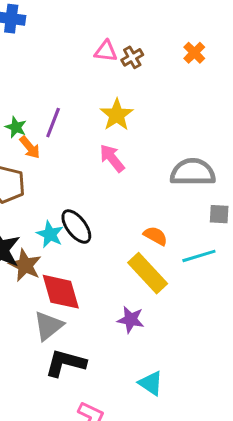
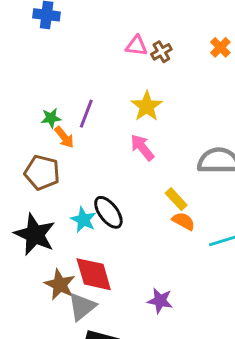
green star: (16, 127) -> (51, 118), turned -30
brown star: (25, 265) -> (60, 284), moved
yellow rectangle: (148, 273) -> (176, 199), moved, size x0.6

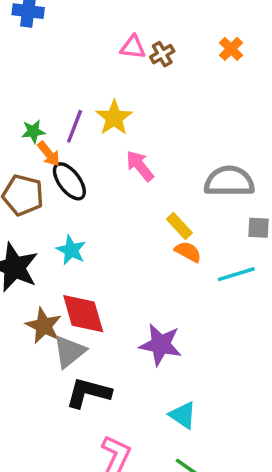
yellow star: (147, 106) -> (114, 118), moved
black ellipse: (108, 212) -> (69, 181), moved
purple star: (160, 301) -> (161, 345), size x1.4

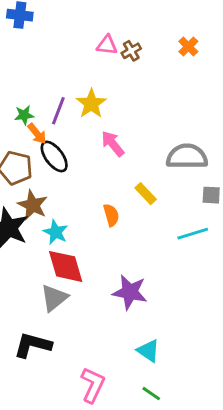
cyan star: (71, 250) -> (56, 232), moved
orange semicircle: (188, 252) -> (111, 215), moved, turned 45
brown star: (44, 326) -> (33, 205), moved
black L-shape: (88, 393) -> (33, 345), moved

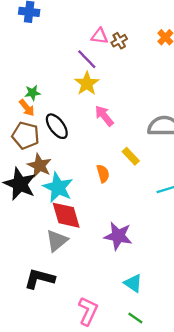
purple line: (58, 111) -> (87, 59), moved, turned -65
orange arrow: (37, 134) -> (27, 108), moved
cyan star: (56, 232) -> (58, 187), size x1.5

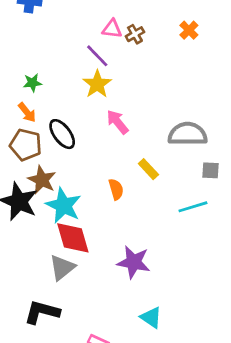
green star: (33, 93) -> (32, 83), moved

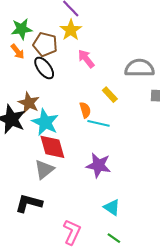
green star: (32, 83) -> (22, 29), size x1.5
brown pentagon: (26, 145) -> (45, 44), moved
cyan line: (193, 207) -> (98, 123), moved, turned 30

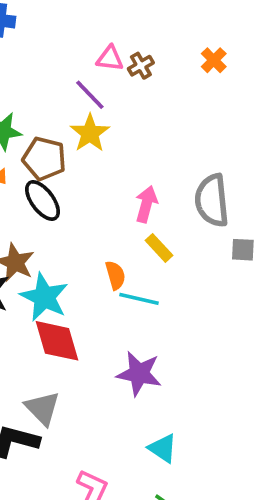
pink arrow: (86, 59) -> (146, 204), moved, turned 54
gray semicircle: (140, 68) -> (212, 201), turned -96
gray triangle: (44, 169) -> (42, 408), moved, turned -35

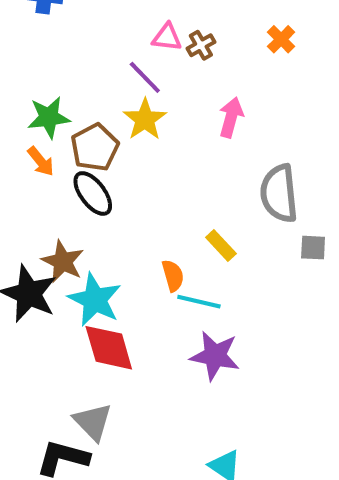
brown pentagon: (44, 159) -> (95, 147), turned 30
pink arrow: (146, 204) -> (231, 117), moved
purple star: (139, 374) -> (215, 356), moved

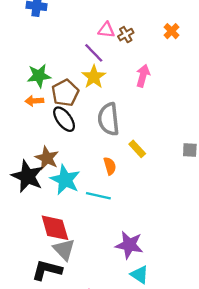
orange arrow: (41, 161) -> (34, 101), turned 126
gray semicircle: (279, 193) -> (109, 119), moved
cyan line: (199, 302) -> (98, 196), moved
red diamond: (109, 348) -> (55, 228), moved
purple star: (215, 356) -> (129, 245), moved

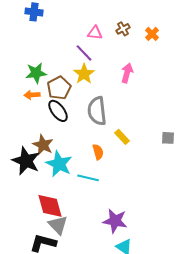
brown cross: (126, 35) -> (123, 29), moved

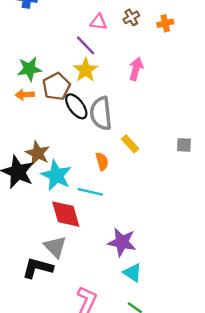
orange cross: (152, 34) -> (165, 23), turned 32
black ellipse: (58, 111) -> (76, 106), moved
red diamond: (50, 206) -> (66, 214), moved

